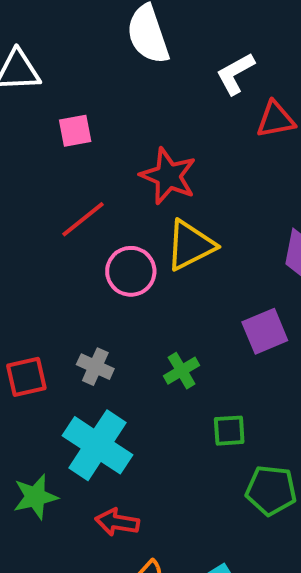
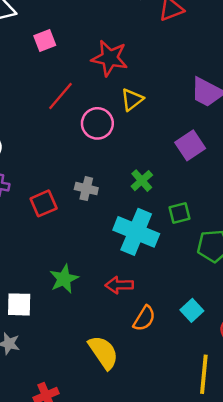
yellow triangle: (190, 245) -> (132, 100), size x0.7
cyan cross: (97, 445) -> (136, 232), moved

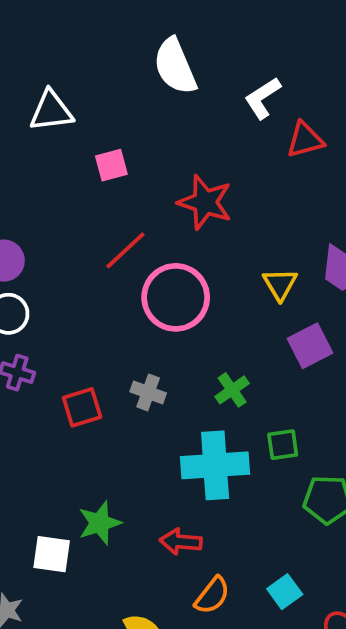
yellow triangle: (132, 100) -> (280, 284), moved, turned -30
pink circle: (97, 123) -> (176, 297), size x1.4
cyan cross: (136, 232) -> (215, 465), turned -33
white square: (19, 304) -> (52, 554), moved

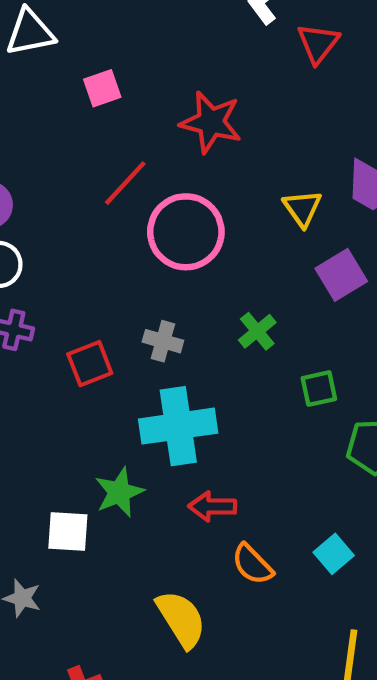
red triangle: (305, 140) -> (318, 43), turned -33
cyan cross: (215, 465) -> (178, 426), moved
orange semicircle: (212, 595) -> (252, 564), turned 102

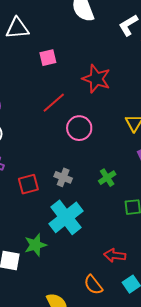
pink circle: (186, 232) -> (79, 128), size x0.7
cyan cross: (178, 426) -> (66, 217), turned -36
red arrow: (212, 506) -> (115, 255), moved

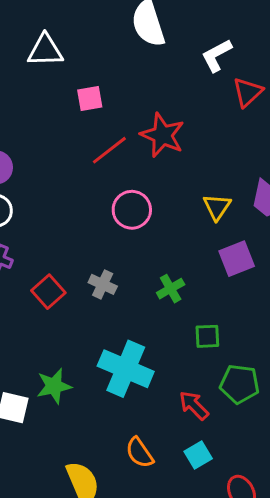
red line: (54, 103) -> (109, 150), moved
red square: (28, 184) -> (48, 292), turned -30
cyan cross: (66, 217) -> (126, 369), moved, turned -32
red arrow: (115, 255) -> (194, 405), moved, turned 35

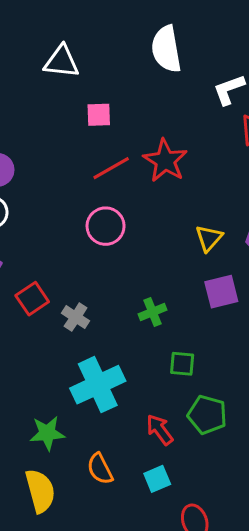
pink circle: (132, 210) -> (106, 226), moved
gray cross: (103, 284) -> (76, 317), moved
cyan cross: (126, 369) -> (98, 385), turned 34
green star: (54, 386) -> (47, 433), moved

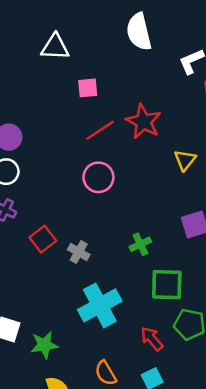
yellow triangle: (209, 238) -> (185, 160), moved
green square: (182, 364) -> (167, 285), size x1.6
green star: (47, 433) -> (44, 345), moved

